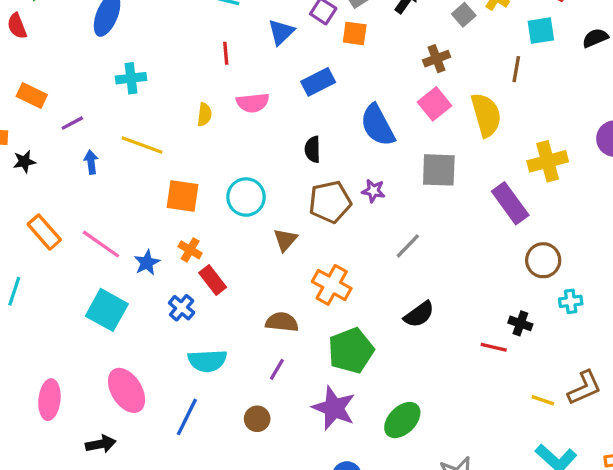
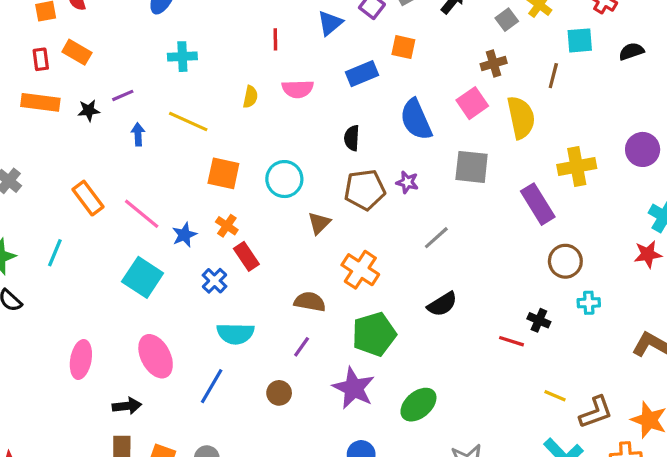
orange square: (355, 33) -> (403, 47), moved
brown cross: (437, 59) -> (494, 63), moved
orange rectangle: (32, 95) -> (77, 52), moved
black star: (24, 162) -> (89, 110), moved
brown L-shape: (584, 388) -> (596, 412), moved

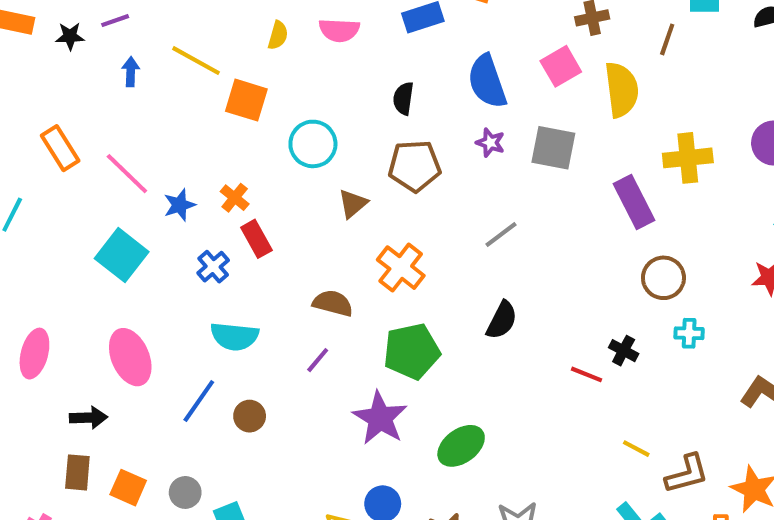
orange square: (223, 173) -> (246, 100), moved
purple star: (407, 182) -> (490, 143), moved
black semicircle: (442, 304) -> (502, 320), turned -36
brown circle: (279, 393) -> (250, 416), moved

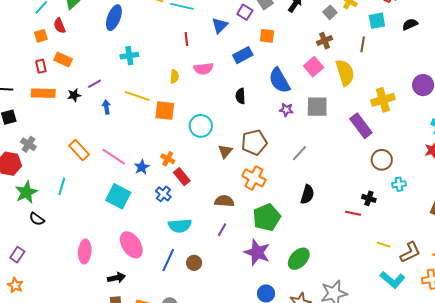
brown pentagon: (415, 166) -> (254, 142), moved

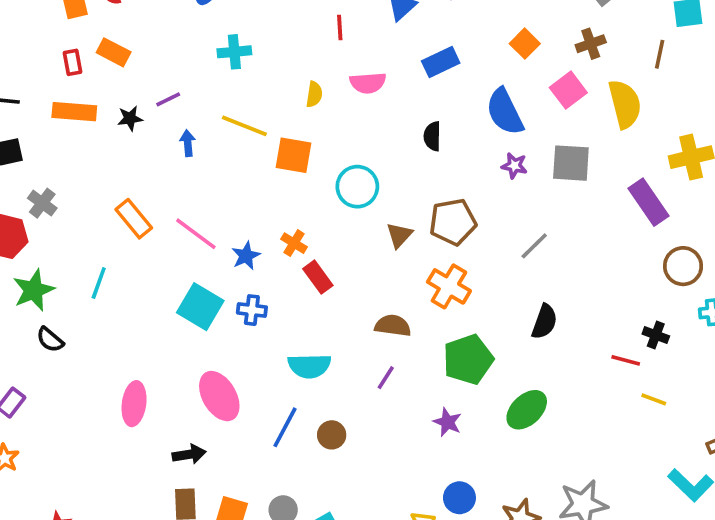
orange square: (267, 36) -> (525, 44), moved, turned 35
blue cross: (163, 194) -> (252, 310), moved, turned -35
yellow line: (384, 245) -> (654, 399), moved
purple star: (257, 252) -> (447, 422), size x0.6
green ellipse: (299, 259) -> (527, 410), moved

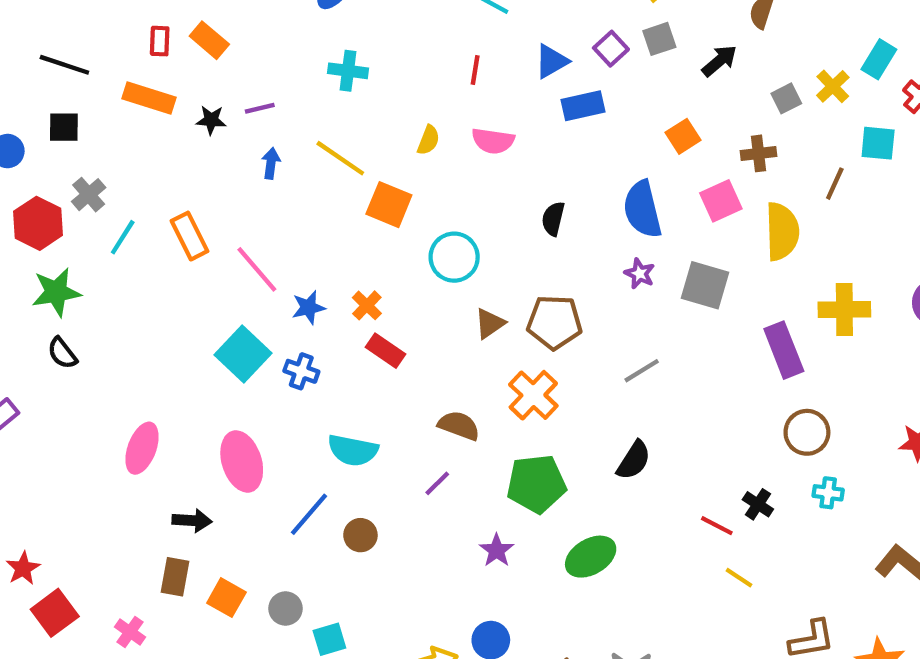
blue rectangle: (441, 62) -> (583, 106), moved
red rectangle: (318, 277) -> (385, 351), turned -32
cyan line: (99, 283) -> (123, 237), moved

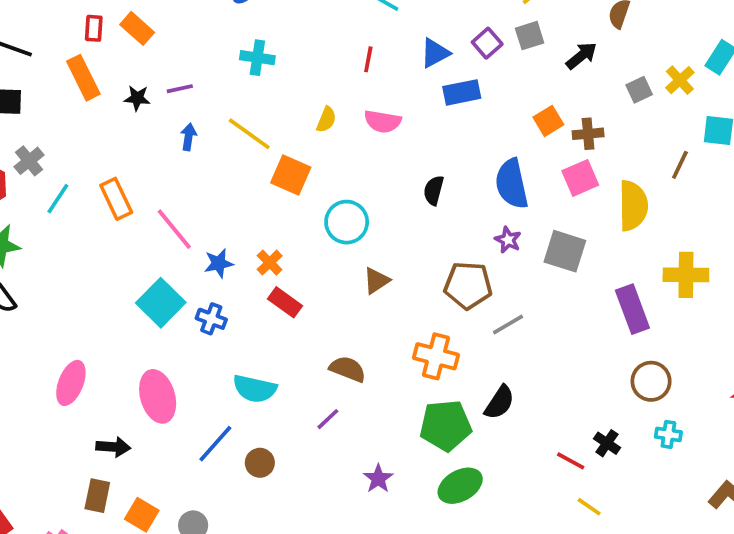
orange rectangle: (149, 98) -> (83, 78), turned 45
brown cross: (759, 153) -> (588, 134), moved
brown pentagon: (554, 322) -> (468, 285), moved
orange cross: (533, 395) -> (436, 356), moved, turned -30
green pentagon: (536, 484) -> (446, 425), moved

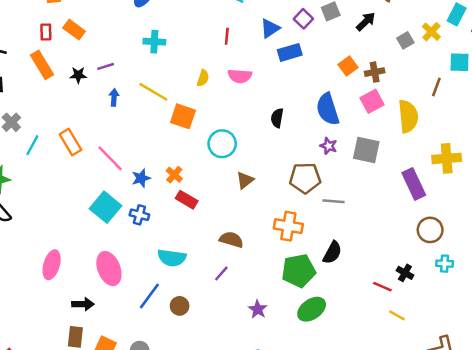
gray line: (508, 325) -> (333, 201), turned 40

